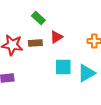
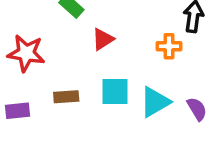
brown rectangle: (35, 43) -> (66, 97), moved

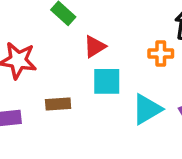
cyan square: (115, 91) -> (107, 81), moved

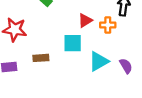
red triangle: (95, 47) -> (85, 20), moved

